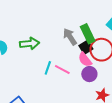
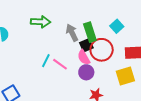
green arrow: (30, 44) -> (41, 22), moved

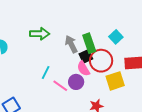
pink line: (60, 64) -> (60, 86), moved
purple circle: (86, 72) -> (76, 82), moved
yellow square: (125, 76) -> (115, 81), moved

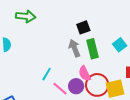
green arrow: (40, 34) -> (26, 16), moved
black square: (86, 56) -> (83, 27), moved
red circle: (101, 61) -> (97, 85), moved

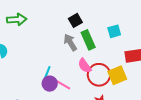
cyan square: (120, 45) -> (114, 31), turned 32
purple circle: (76, 86) -> (50, 84), moved

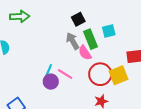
cyan square: (114, 31) -> (109, 31), moved
pink semicircle: (85, 66) -> (85, 53), moved
pink line: (63, 85) -> (65, 74), moved

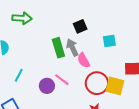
green rectangle: (90, 39) -> (58, 48), moved
cyan line: (49, 71) -> (19, 75), moved
yellow square: (118, 75) -> (115, 86), turned 30

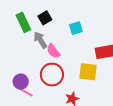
green rectangle: (58, 48) -> (23, 22), moved
pink line: (62, 80) -> (25, 92), moved
red circle: (97, 83) -> (52, 75), moved

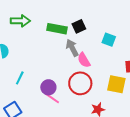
green rectangle: (23, 22) -> (57, 29), turned -60
cyan square: (76, 28) -> (109, 40), turned 32

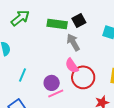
green arrow: (20, 21) -> (20, 18), turned -36
pink semicircle: (84, 60) -> (72, 66), moved
pink line: (52, 98) -> (56, 94), turned -56

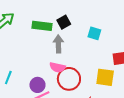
gray arrow: (73, 42) -> (58, 44), turned 30
pink semicircle: (72, 66) -> (57, 67), turned -42

